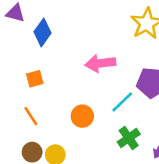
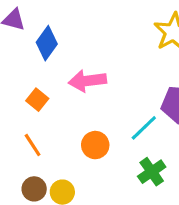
pink arrow: (100, 63) -> (87, 81), moved
orange square: (35, 79) -> (37, 100), turned -36

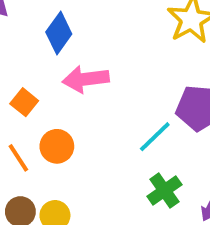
blue diamond: (47, 43) -> (59, 33), moved
orange circle: (95, 145) -> (57, 146), moved

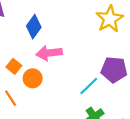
orange circle: (57, 146) -> (33, 78), moved

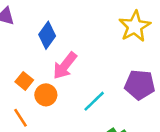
pink arrow: (49, 53) -> (65, 66), turned -45
cyan line: (89, 86) -> (94, 101), moved

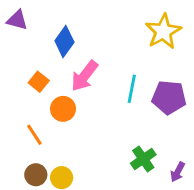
orange square: (24, 81) -> (39, 82), moved
cyan line: (94, 101) -> (132, 89), moved, turned -35

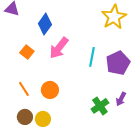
purple pentagon: (169, 97) -> (118, 63), turned -30
orange circle: (63, 109) -> (50, 90), moved
purple arrow: (178, 172) -> (121, 99), moved

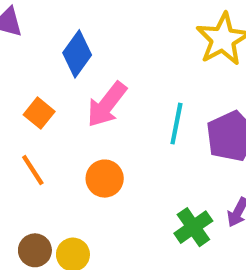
orange line: (24, 89) -> (33, 170), moved
orange circle: (50, 90) -> (105, 179), moved

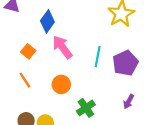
pink arrow: (107, 105) -> (62, 47), turned 105
green cross: (193, 227) -> (86, 108), moved

